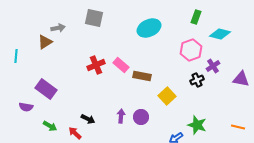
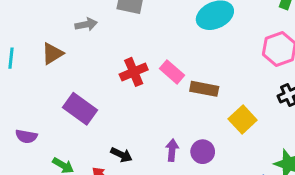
gray arrow: (58, 28) -> (86, 24), moved
brown triangle: (45, 42) -> (52, 54), moved
purple rectangle: (46, 89) -> (80, 109), moved

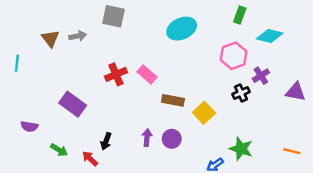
brown triangle: (52, 54) -> (50, 38), moved, turned -36
brown rectangle: (204, 89) -> (173, 100), moved
black arrow: (121, 155) -> (106, 141), turned 84

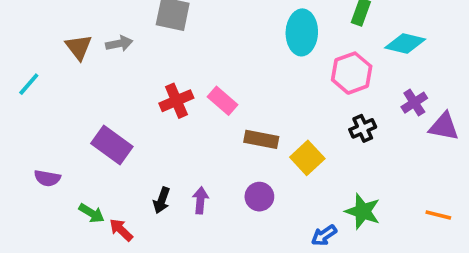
cyan ellipse: (182, 29) -> (302, 32), moved, turned -64
cyan line: (17, 63) -> (29, 84), turned 35
purple cross: (261, 76) -> (414, 103), moved
purple arrow: (147, 138) -> (200, 200), moved
red arrow: (90, 159) -> (121, 230), moved

